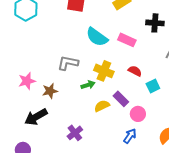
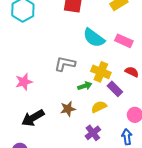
brown star: (50, 91) -> (68, 109), moved
purple rectangle: (121, 99) -> (115, 89), moved
purple cross: (75, 133) -> (93, 133), moved
blue arrow: (130, 136) -> (127, 137), turned -42

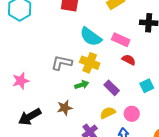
yellow cross: (101, 72) -> (90, 63), moved
red semicircle: (132, 72) -> (129, 60), moved
yellow semicircle: (99, 107) -> (108, 113), moved

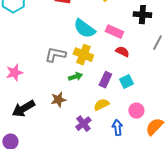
cyan square: (147, 86) -> (126, 82), moved
purple rectangle: (112, 88) -> (105, 80), turned 70
pink circle: (132, 114) -> (136, 111), moved

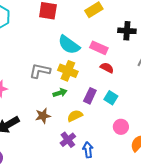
cyan square: (126, 82) -> (111, 98), turned -32
yellow semicircle: (101, 105) -> (75, 116), moved
blue arrow: (117, 128) -> (88, 150), moved

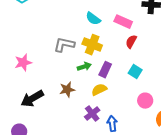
cyan semicircle: (69, 45) -> (93, 19), size x0.7
red semicircle: (107, 68) -> (131, 42), turned -88
purple rectangle: (90, 96) -> (105, 70), moved

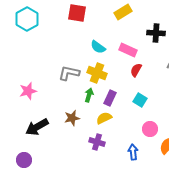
green arrow: (84, 67) -> (89, 95), turned -56
purple cross: (92, 114) -> (97, 142), turned -35
blue arrow: (112, 124) -> (133, 152), moved

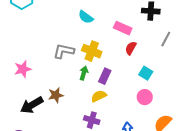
cyan semicircle: (98, 47) -> (86, 17), moved
cyan square: (140, 100) -> (146, 73), moved
brown star: (72, 118) -> (56, 95), moved
pink circle: (150, 129) -> (145, 97), moved

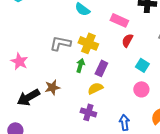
pink star: (23, 69) -> (19, 61), turned -30

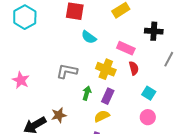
red semicircle: (127, 40) -> (134, 68), turned 136
yellow cross: (88, 43) -> (106, 69), moved
pink star: (19, 61) -> (21, 80), moved

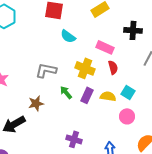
green arrow: (87, 93) -> (66, 92), turned -56
brown star: (59, 115) -> (36, 103), moved
yellow semicircle: (102, 116) -> (108, 96), moved, turned 35

